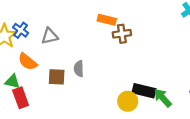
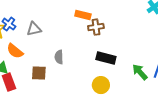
brown square: (57, 77) -> (39, 73), moved
black rectangle: (144, 91) -> (106, 58), moved
green arrow: (163, 98) -> (140, 72), moved

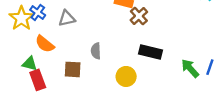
brown cross: (96, 27) -> (139, 16), turned -35
yellow circle: (101, 85) -> (126, 76), moved

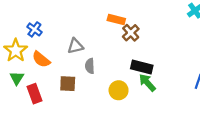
yellow star: (21, 18) -> (16, 50), moved
gray triangle: (67, 18) -> (75, 46), moved
green triangle: (30, 64) -> (17, 78), moved, turned 48
green arrow: (190, 68) -> (147, 83), moved

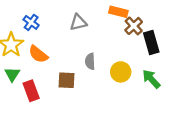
gray triangle: (75, 46) -> (78, 22), moved
black rectangle: (142, 67) -> (151, 42), moved, turned 60
yellow circle: (119, 90) -> (121, 72), moved

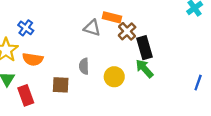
gray triangle: (78, 22) -> (92, 28), moved, turned 30
orange semicircle: (38, 54) -> (33, 59), turned -30
green arrow: (151, 79) -> (144, 69), moved

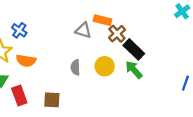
black rectangle: (144, 48) -> (134, 49), turned -30
yellow circle: (114, 77) -> (105, 66), moved
brown square: (61, 85) -> (52, 100), moved

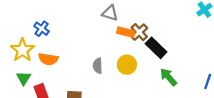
orange rectangle: (102, 20) -> (126, 32), moved
gray triangle: (83, 30) -> (110, 13), moved
green arrow: (134, 70) -> (168, 77), moved

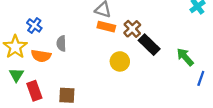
orange rectangle: (126, 32) -> (106, 27), moved
gray semicircle: (98, 66) -> (61, 43), moved
green arrow: (168, 77) -> (185, 57), moved

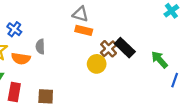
brown cross: (132, 29) -> (109, 49), moved
red rectangle: (34, 91) -> (14, 92), turned 30

